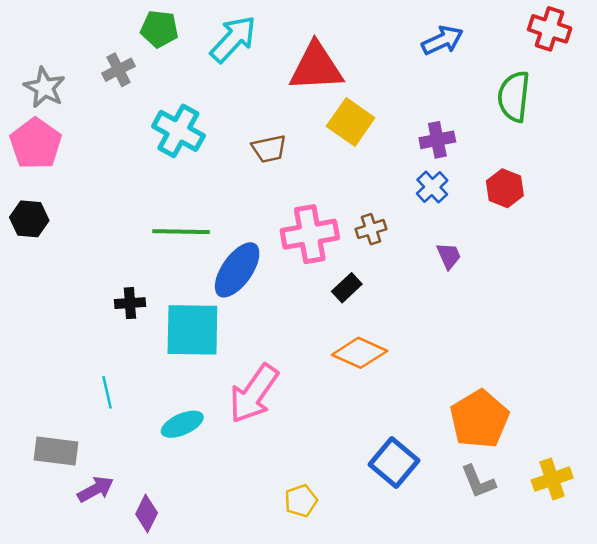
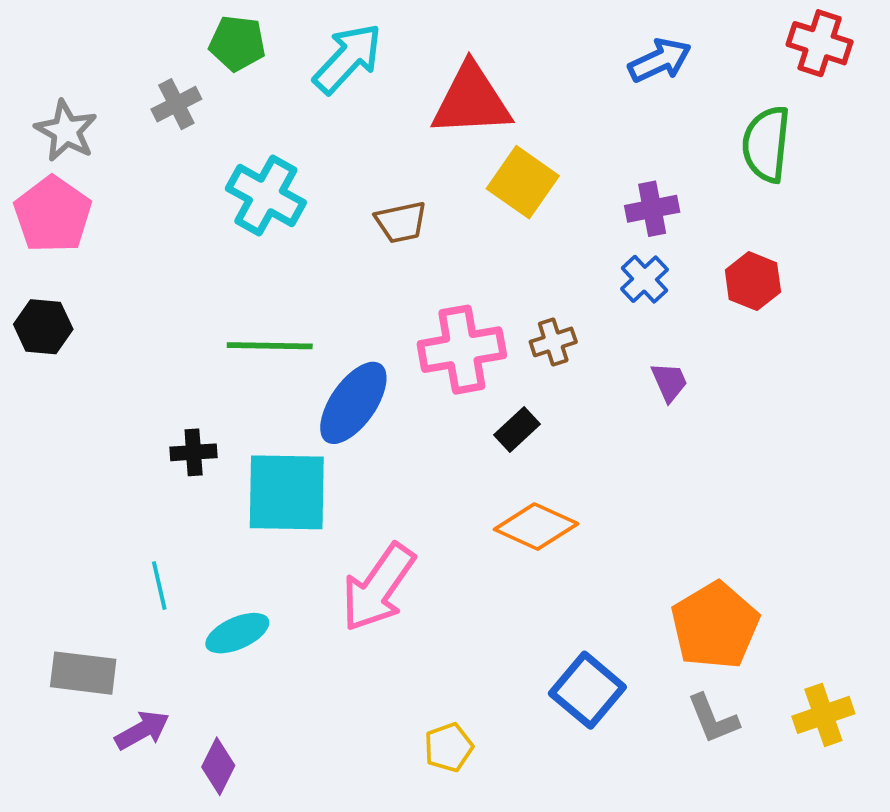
cyan ellipse: (182, 424) -> (237, 633), moved

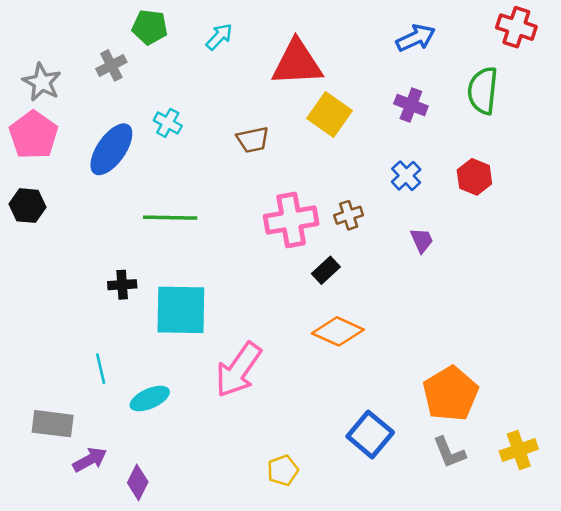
cyan arrow: (348, 58) -> (219, 37), size x0.6
cyan cross: (266, 195) -> (168, 123), size x0.6
purple cross: (652, 209) -> (411, 105), moved, turned 32
blue ellipse: (353, 403) -> (111, 149), moved

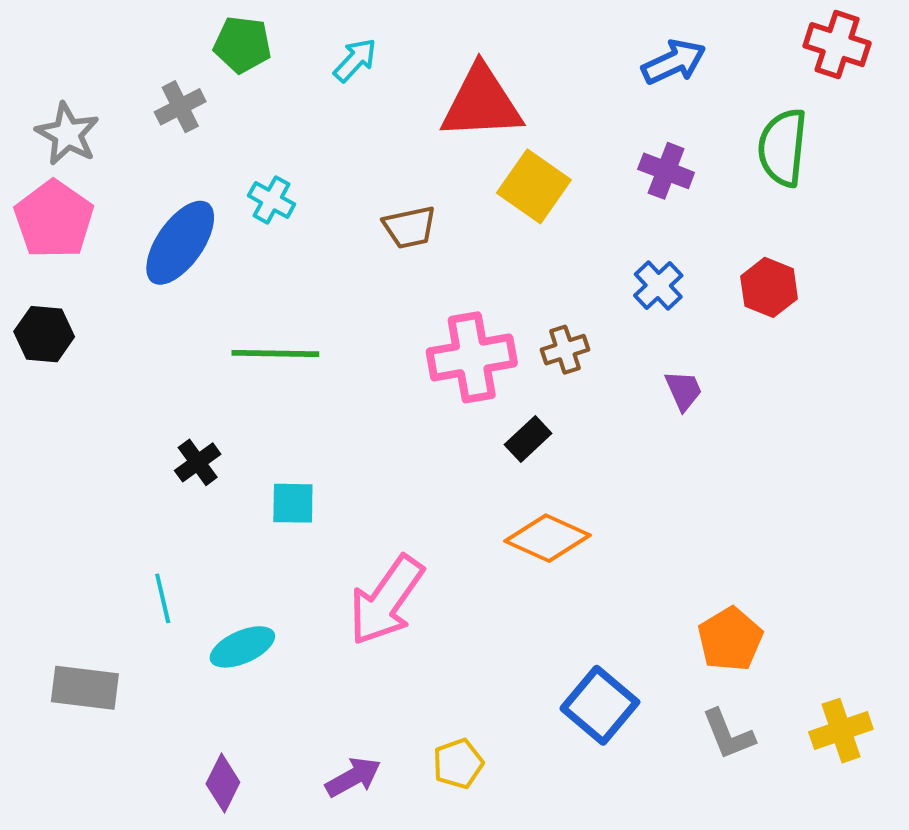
black cross: (122, 285) -> (198, 462), turned -32
cyan square: (181, 310) -> (293, 503), size x0.5
orange pentagon: (450, 394) -> (730, 639), size x0.7
purple arrow: (90, 460) -> (353, 777), moved

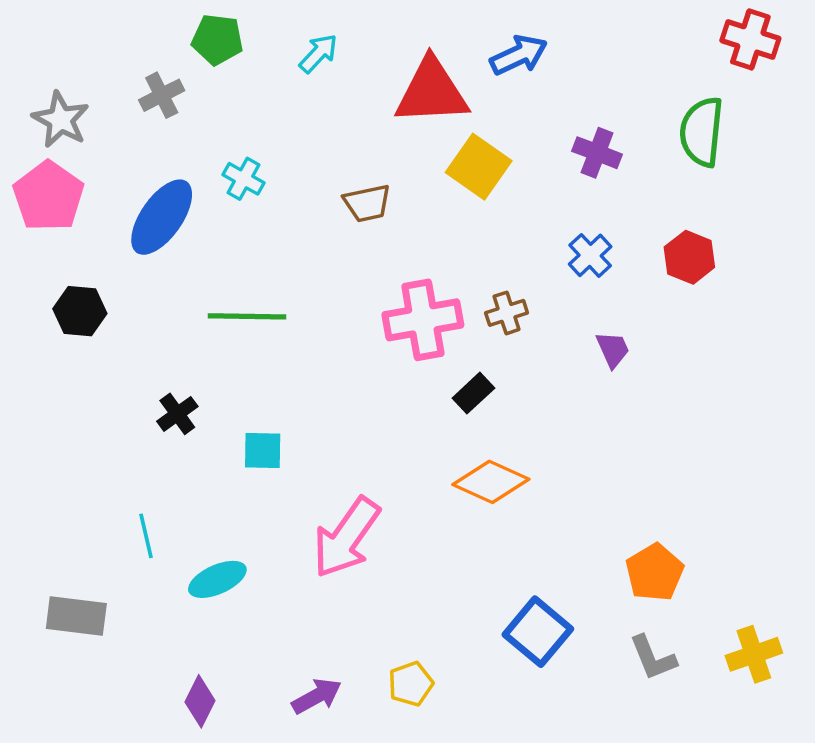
blue arrow: (674, 62) -> (519, 55), moved
black hexagon: (44, 334) -> (80, 311), moved

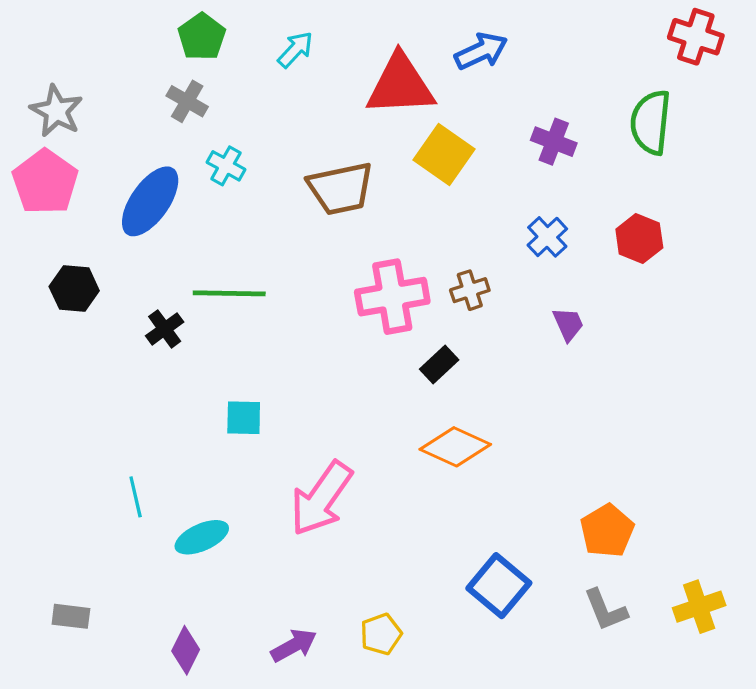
green pentagon: (217, 39) -> (202, 37), turned 30
gray cross: (162, 95) -> (187, 101), moved, turned -33
brown trapezoid: (367, 203) -> (341, 188), size x1.5
black cross: (177, 414) -> (165, 329), moved
gray rectangle: (76, 616) -> (71, 616), moved, size x0.7

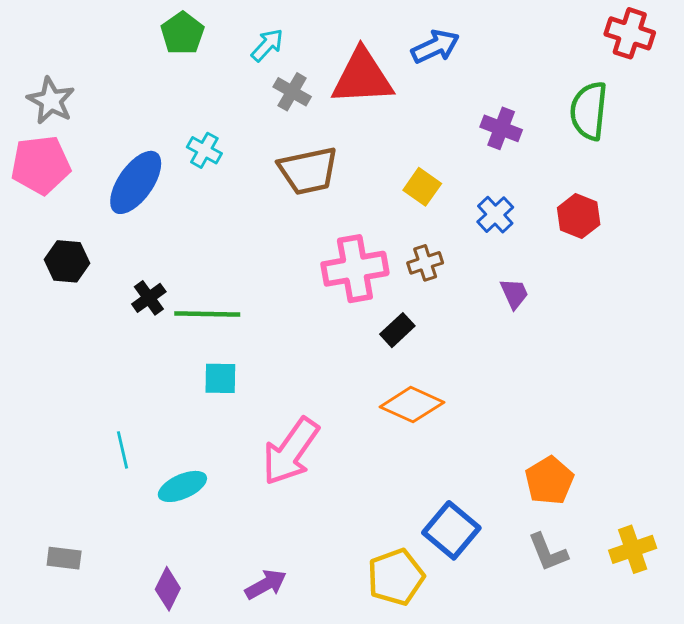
gray cross: (187, 101) -> (292, 92), moved
yellow square: (444, 155) -> (422, 187), moved, size x0.7
pink pentagon: (45, 182) -> (41, 165), turned 30
green line: (229, 293) -> (207, 314), moved
yellow pentagon: (381, 634) -> (396, 577), moved, size x1.5

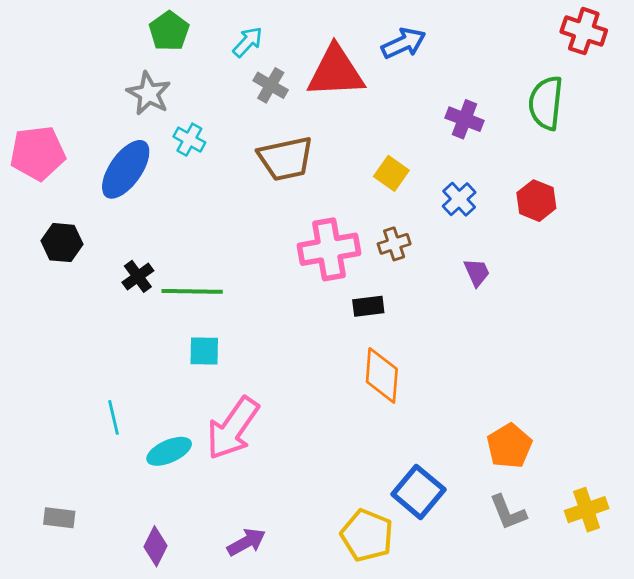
gray star: (51, 101) -> (149, 93), moved
black rectangle: (397, 330) -> (368, 306), turned 36
orange diamond: (412, 405) -> (382, 375), turned 70
pink arrow: (291, 451) -> (233, 428), moved
yellow pentagon: (396, 577) -> (367, 535), turned -30

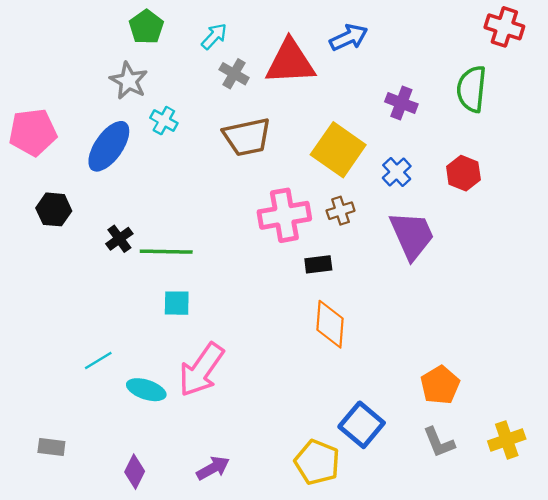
yellow square: (391, 173) -> (338, 150), size x1.8
purple trapezoid: (477, 272) -> (412, 235), size x2.0
cyan line: (113, 417) -> (98, 360), turned 72
cyan ellipse: (169, 451) -> (146, 390), turned 42

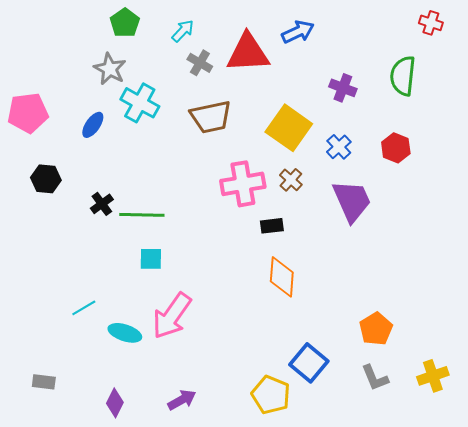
red cross: (504, 27) -> (431, 23), size x0.7
cyan cross: (164, 121) -> (140, 103), size x1.6
blue ellipse: (109, 146) -> (93, 125), size x0.6
brown cross: (341, 211) -> (291, 180), turned -30

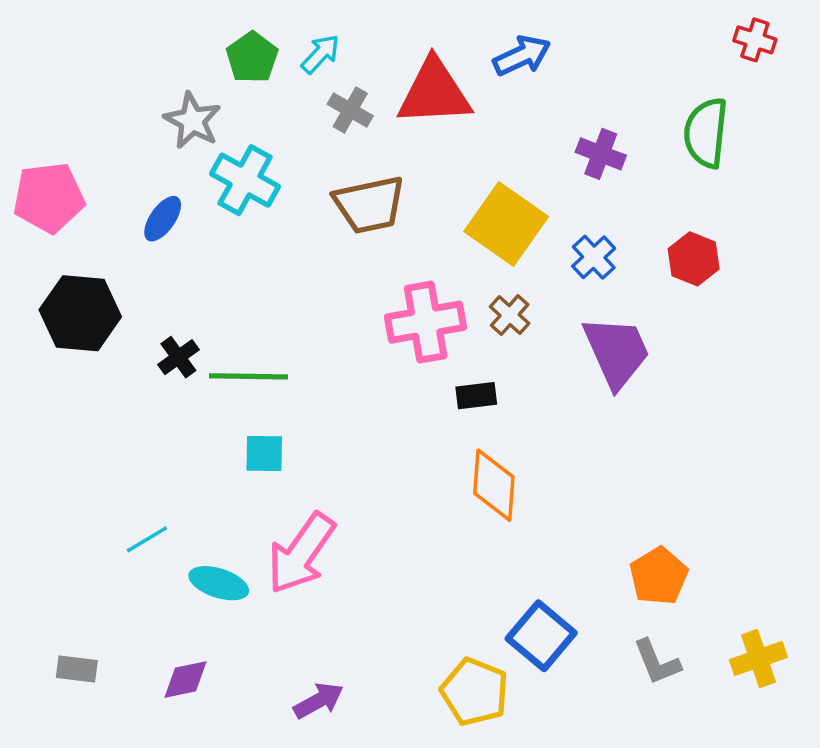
green pentagon: (125, 23) -> (252, 57), moved
black hexagon: (46, 179) -> (80, 313), size x1.5
purple diamond: (115, 403) -> (185, 680), moved, turned 52

